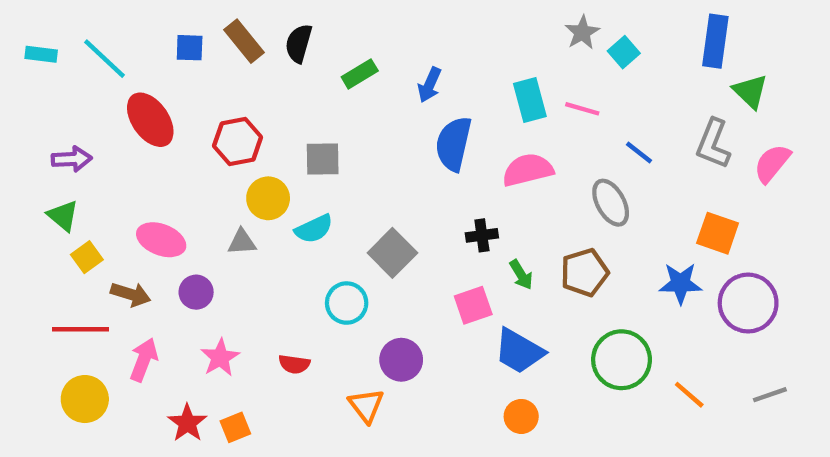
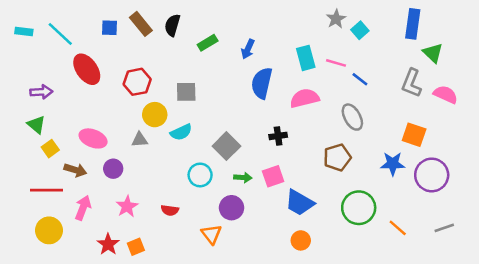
blue line: (639, 152) -> (360, 79), moved
pink semicircle: (772, 163) -> (446, 94), turned 75
green arrow: (521, 275) -> (243, 178), moved, turned -54

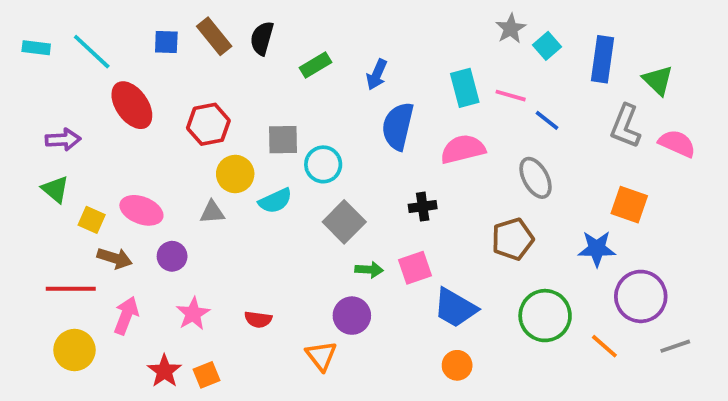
blue rectangle: (413, 24) -> (602, 59), moved
yellow square: (50, 149) -> (92, 220), moved, turned -30
cyan circle: (200, 175) -> (323, 164), moved
purple circle: (432, 175) -> (641, 296), moved

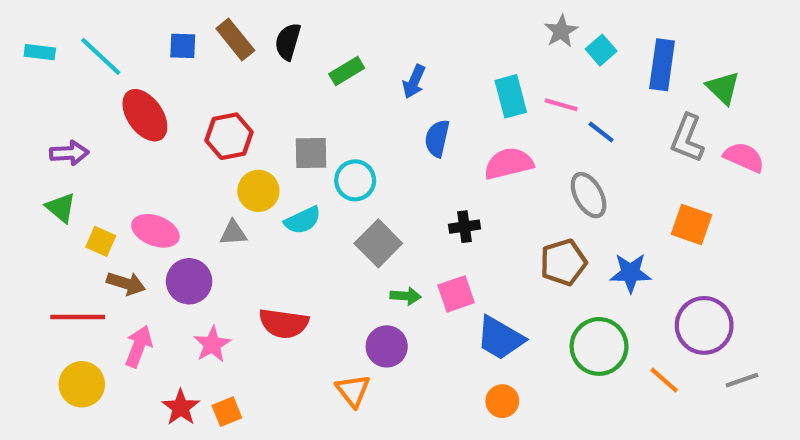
blue semicircle: (398, 126) -> (437, 138), size x0.7
blue star: (597, 249) -> (631, 273), moved
purple circle: (172, 256) -> (189, 281), size x1.4
red semicircle: (258, 319) -> (284, 323), moved, size x1.6

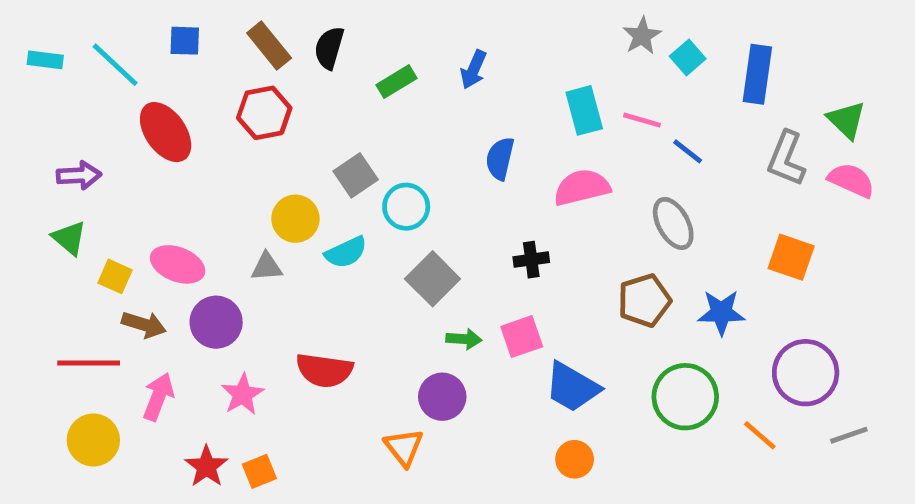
blue square: (183, 46) -> (185, 41), moved
blue arrow: (414, 82) -> (474, 70), moved
green triangle: (723, 88) -> (846, 120), moved
red hexagon: (229, 136) -> (264, 113), moved
gray square: (311, 153) -> (356, 175), turned -33

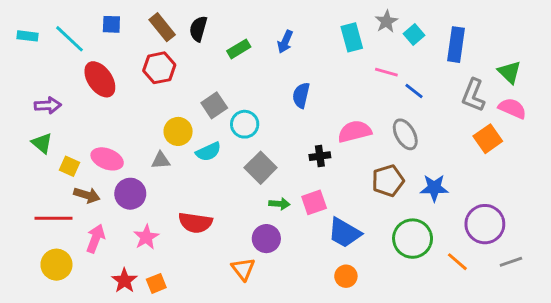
cyan rectangle: (584, 110) -> (352, 37), moved
pink semicircle: (582, 187) -> (355, 131), moved
orange square: (791, 257) -> (488, 139), moved, turned 36

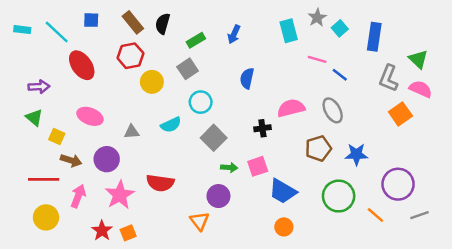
gray square: (214, 105) -> (188, 69), moved
yellow circle: (178, 131) -> (152, 82), moved
pink ellipse: (107, 159) -> (90, 116), moved
pink star: (146, 237) -> (120, 195), size x1.4

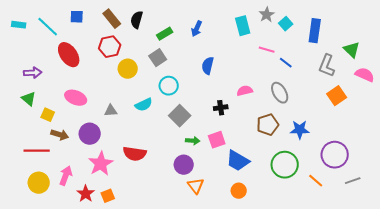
pink semicircle: (421, 89) -> (365, 75), moved
pink semicircle: (291, 108) -> (245, 91), size x0.7
pink arrow: (78, 196) -> (66, 176), moved
orange triangle: (199, 221) -> (196, 186), moved

